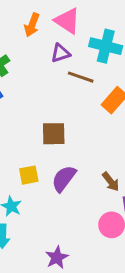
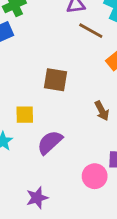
purple semicircle: (64, 179) -> (50, 142), moved
brown arrow: (111, 182) -> (102, 111), moved

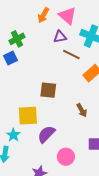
yellow square: (25, 115) -> (28, 116), size x1.5
pink circle: (95, 176) -> (66, 157), moved

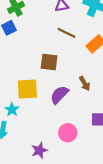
brown line: (71, 55) -> (66, 33), moved
purple semicircle: (46, 134) -> (59, 95), moved

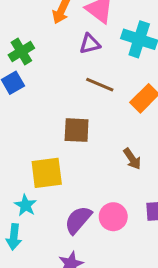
purple semicircle: (59, 95) -> (78, 220), moved
pink circle: (68, 133) -> (113, 217), moved

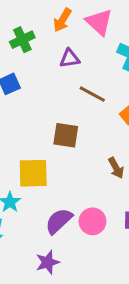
purple triangle: (90, 44) -> (70, 59), moved
green cross: (21, 51) -> (22, 40), moved

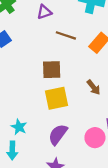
yellow square: (33, 173) -> (56, 98), moved
pink circle: (92, 221) -> (95, 138), moved

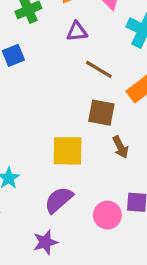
brown square: (52, 70) -> (101, 113), moved

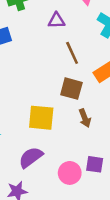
brown line: (99, 69) -> (72, 53), turned 30

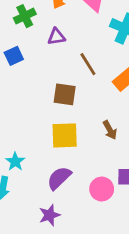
purple triangle: (56, 20) -> (56, 37), moved
brown square: (71, 89) -> (65, 94), moved

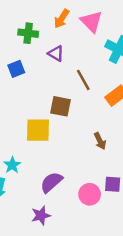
green cross: (25, 16) -> (28, 33), turned 30
purple triangle: (56, 37) -> (56, 53), turned 36
yellow square: (65, 135) -> (38, 130), moved

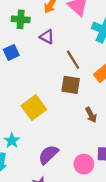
brown square: (61, 106) -> (71, 85), moved
yellow square: (38, 130) -> (34, 108), turned -35

